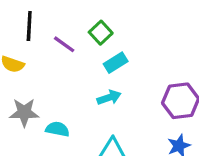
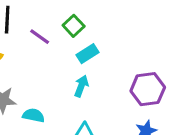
cyan arrow: (109, 97) -> (81, 86), turned -50

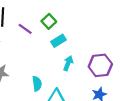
cyan arrow: (81, 86) -> (68, 63), moved
cyan semicircle: (33, 115) -> (37, 84), moved, turned 72

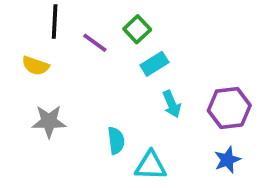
cyan arrow: (68, 63) -> (172, 104), turned 136

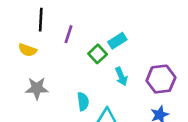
green square: (137, 29) -> (98, 54), moved
purple line: (95, 43) -> (68, 34), turned 72
cyan rectangle: (154, 64) -> (117, 41), moved

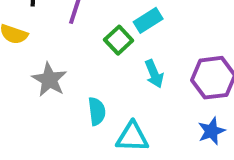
gray star: (37, 88) -> (49, 80), moved, turned 30

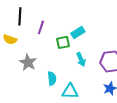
green square: (119, 40) -> (63, 42), turned 32

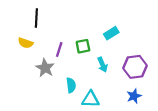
purple line: (41, 27) -> (59, 49), moved
cyan rectangle: (78, 32) -> (111, 33), moved

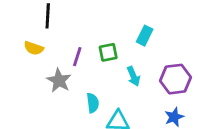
cyan rectangle: (111, 33) -> (145, 36), turned -32

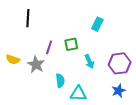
cyan rectangle: (145, 36) -> (97, 24), moved
yellow semicircle: (34, 48) -> (13, 59), moved

